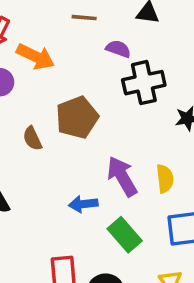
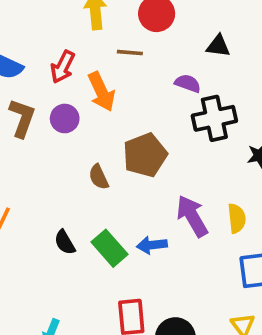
brown line: (84, 18) -> (130, 53), moved
orange arrow: (35, 57) -> (101, 92), turned 39
green rectangle: (125, 235) -> (110, 248), moved

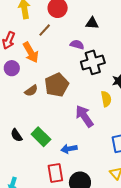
brown line: (130, 53) -> (45, 30), turned -48
brown semicircle: (99, 177) -> (31, 91), moved, turned -96
yellow semicircle: (237, 218) -> (106, 99), moved
blue arrow: (152, 245) -> (69, 149), moved

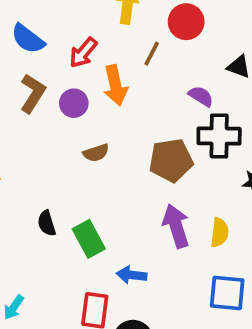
brown line: (45, 30) -> (152, 54), turned -32
brown pentagon: (57, 85) -> (171, 160), moved
yellow semicircle: (106, 99) -> (220, 232), moved

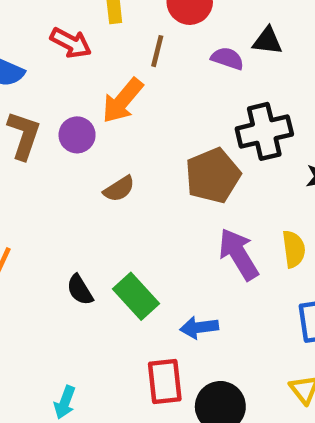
red arrow: (83, 53) -> (71, 43), moved, turned -88
orange arrow: (115, 85) -> (122, 101), turned 66
purple semicircle: (201, 96) -> (227, 58), moved

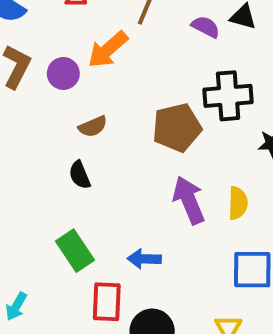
black semicircle: (80, 290) -> (80, 175), moved
green rectangle: (136, 296) -> (75, 251), moved

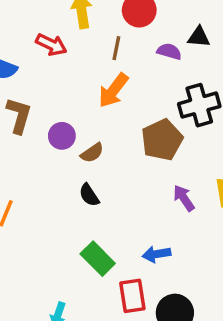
orange arrow: (108, 50) -> (113, 90), moved
purple circle: (63, 73) -> (62, 136), moved
purple arrow: (189, 200) -> (184, 198), size x0.7

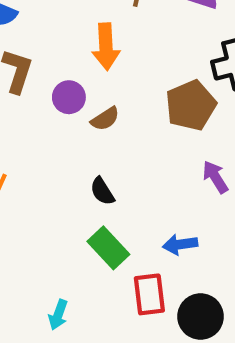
orange arrow: (113, 90) -> (106, 47), moved, turned -42
black semicircle: (89, 195) -> (102, 191), moved

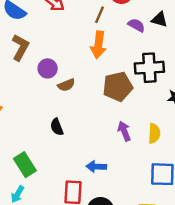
orange arrow: (106, 47) -> (98, 45), moved
green rectangle: (108, 248) -> (25, 165), moved

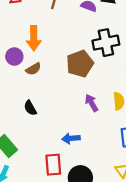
orange arrow: (98, 45) -> (34, 38), moved

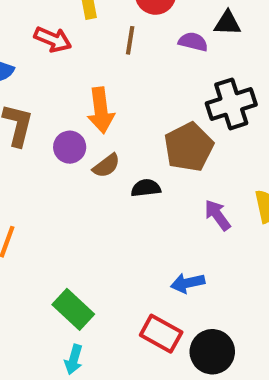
black semicircle: (30, 108) -> (146, 188), moved, turned 119
red rectangle: (53, 165) -> (161, 334), turned -50

